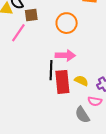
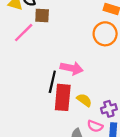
orange circle: (67, 23) -> (105, 34), moved

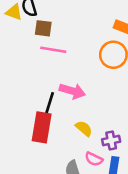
pink line: (24, 33) -> (53, 50), moved, turned 50
red rectangle: (63, 97) -> (42, 127), moved

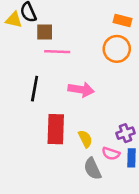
black line: (49, 105) -> (35, 89), moved
yellow semicircle: (84, 128) -> (85, 139), moved, turned 30

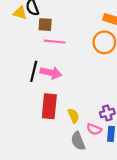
pink arrow: (81, 90) -> (51, 73), moved

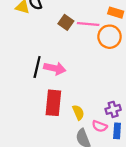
brown square: (45, 25) -> (66, 22), moved, turned 32
pink line: (55, 42) -> (88, 24), moved

